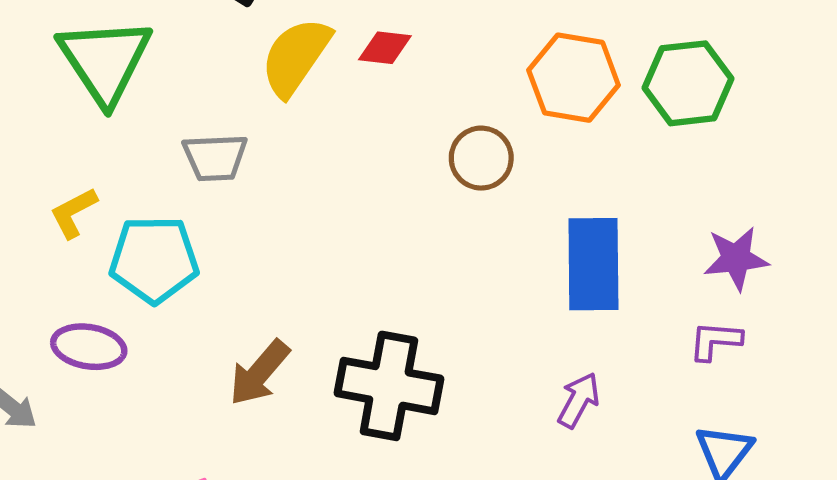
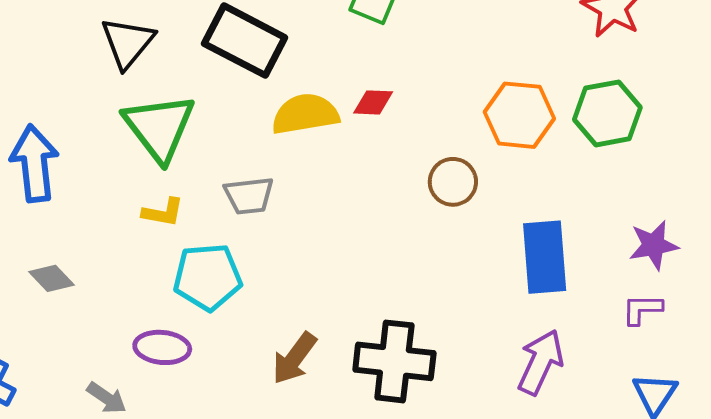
yellow semicircle: (296, 57) -> (305, 114), turned 50
yellow L-shape: (73, 213) -> (163, 212), moved, turned -138
purple arrow: (579, 400) -> (541, 362), size x1.5

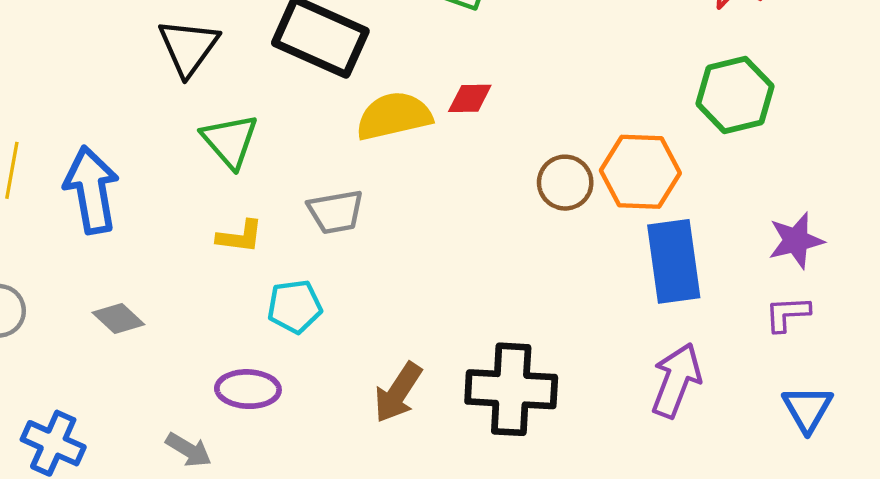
orange hexagon: (519, 115) -> (640, 172), moved
green triangle: (159, 127) -> (230, 141), size x0.7
cyan pentagon: (208, 277) -> (295, 306), size x0.7

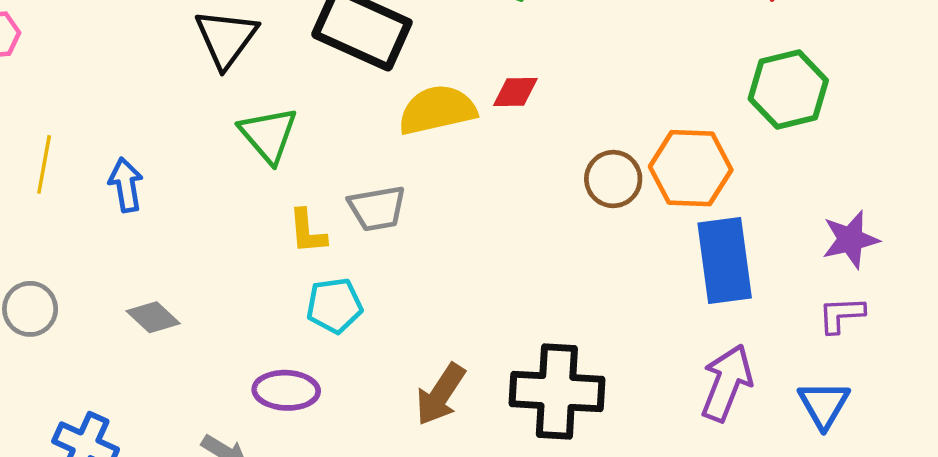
blue arrow: (91, 190) -> (126, 185), size x0.6
yellow L-shape: (240, 236) -> (307, 231), moved, turned 78
blue triangle: (807, 409) -> (824, 405), moved

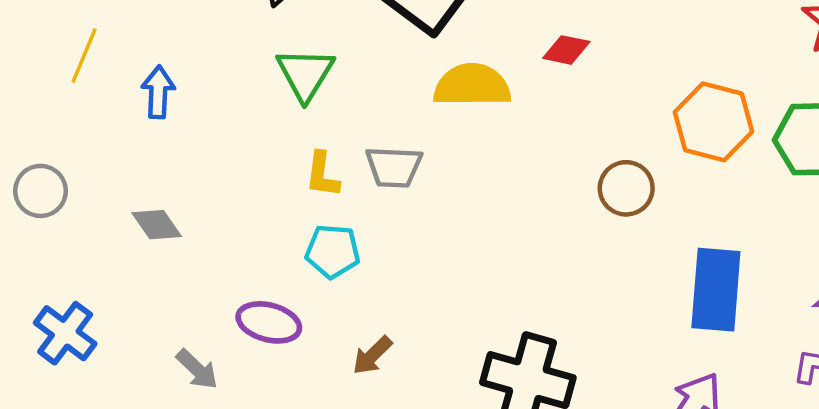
red diamond: (515, 92) -> (566, 50), moved
orange hexagon: (691, 168) -> (714, 122), moved
brown arrow: (440, 394) -> (372, 355), moved, size x0.7

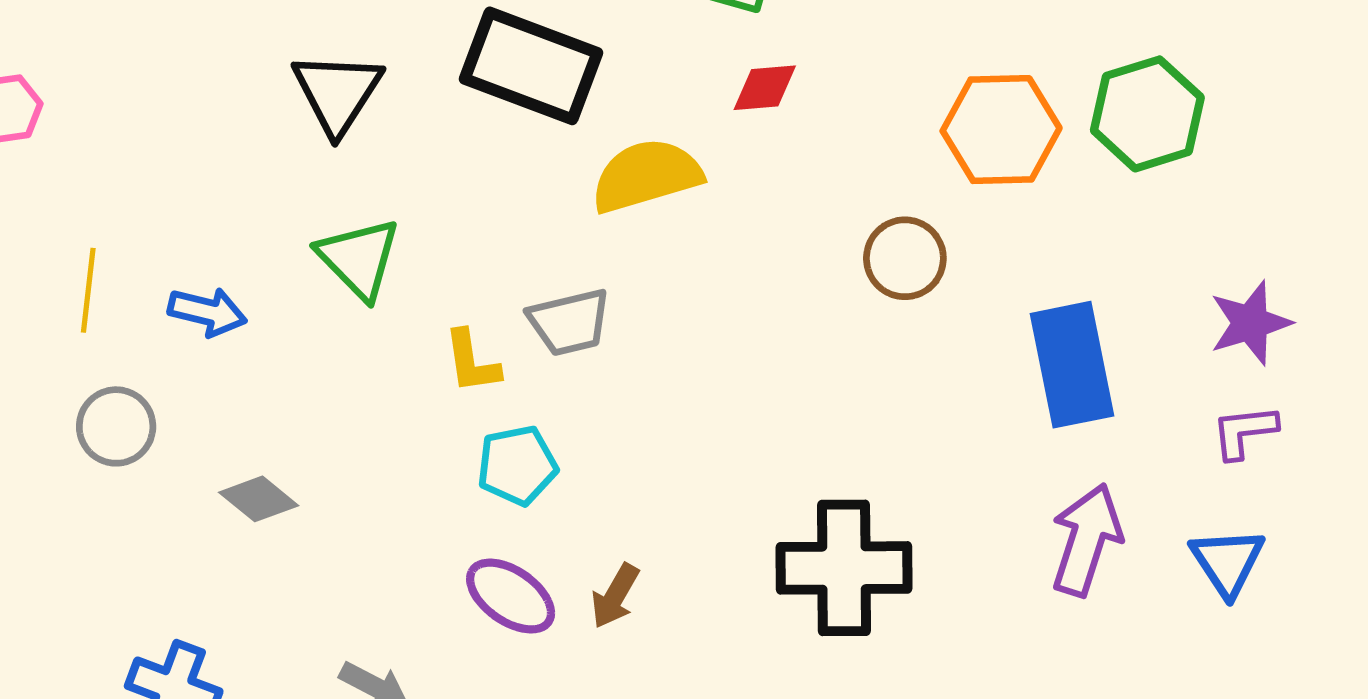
green triangle: (305, 74) -> (359, 258), moved
blue arrow: (158, 92) -> (207, 312), turned 117
gray circle: (40, 191) -> (116, 426), moved
purple ellipse: (269, 322) -> (511, 596), moved, turned 36

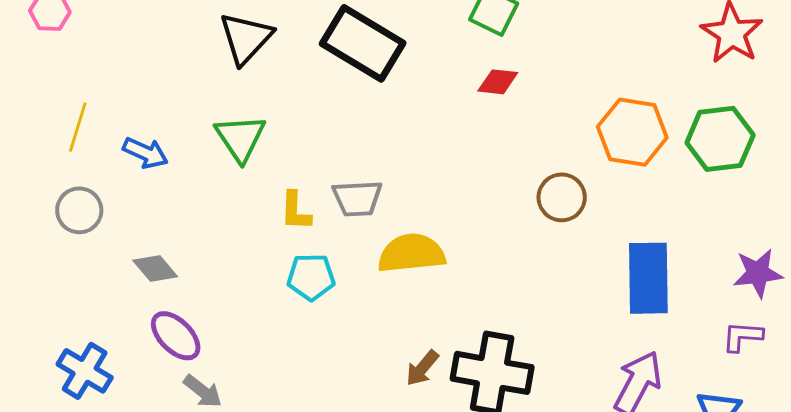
yellow semicircle: (646, 176) -> (411, 253), moved
purple ellipse: (511, 596) -> (176, 336), moved
brown arrow: (615, 596) -> (422, 368), moved

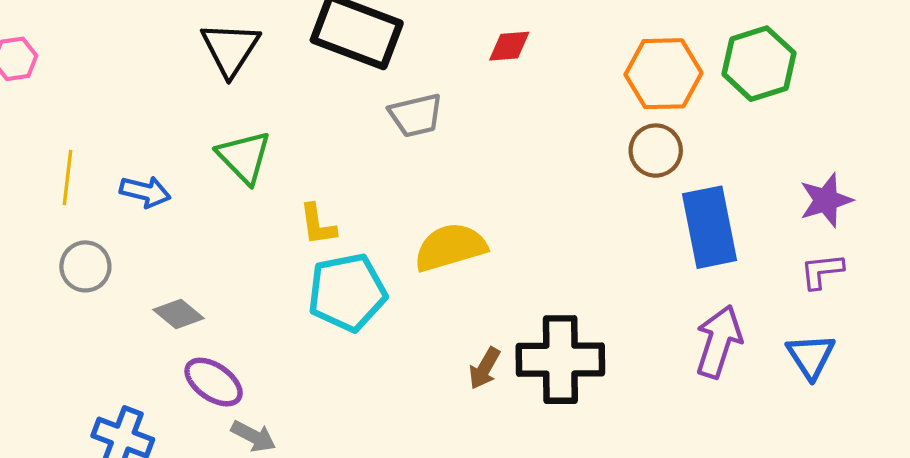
brown circle: (562, 197) -> (656, 151), moved
gray trapezoid: (357, 198) -> (416, 115), moved
cyan pentagon: (311, 277) -> (347, 292), size x1.5

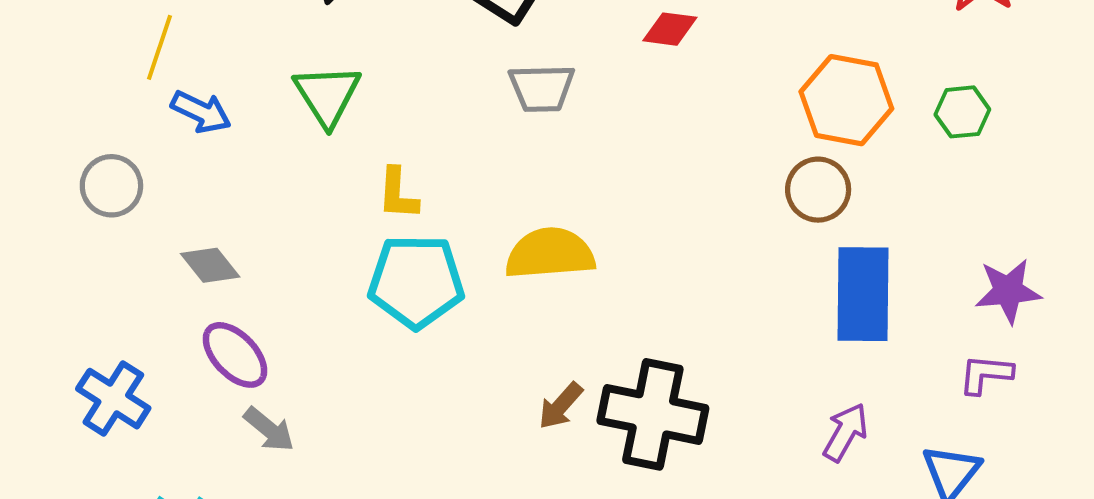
green hexagon: (759, 64) -> (962, 112), size x0.6
yellow line: (67, 177) -> (160, 47), moved
purple arrow: (719, 342) -> (845, 432), size x0.7

